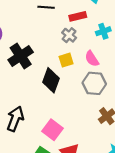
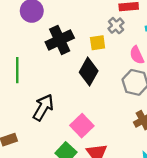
yellow square: (66, 60) -> (98, 43), moved

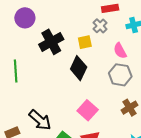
black arrow: (43, 107) -> (40, 120), moved, turned 105
pink square: (82, 126) -> (88, 110), moved

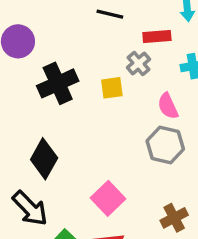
black diamond: (79, 68) -> (44, 159), moved
brown cross: (130, 108) -> (174, 218), moved

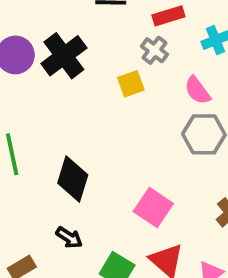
black cross: (58, 83) -> (64, 56), moved
black arrow: (30, 208) -> (69, 238), size x0.6

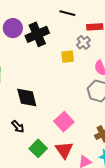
black diamond: (73, 179) -> (27, 98), turned -45

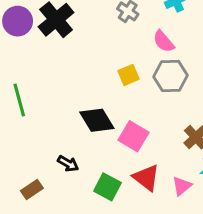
yellow square: (68, 57) -> (128, 75), moved
black diamond: (27, 98) -> (97, 120), moved

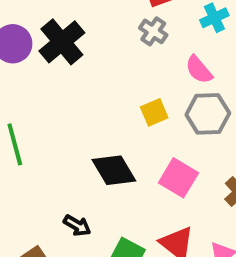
pink square: (134, 136) -> (178, 178), moved

